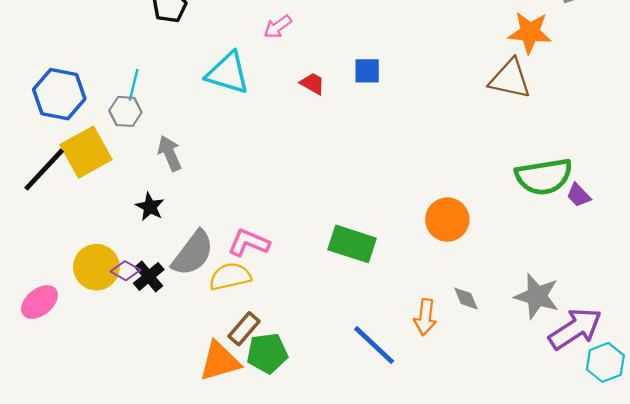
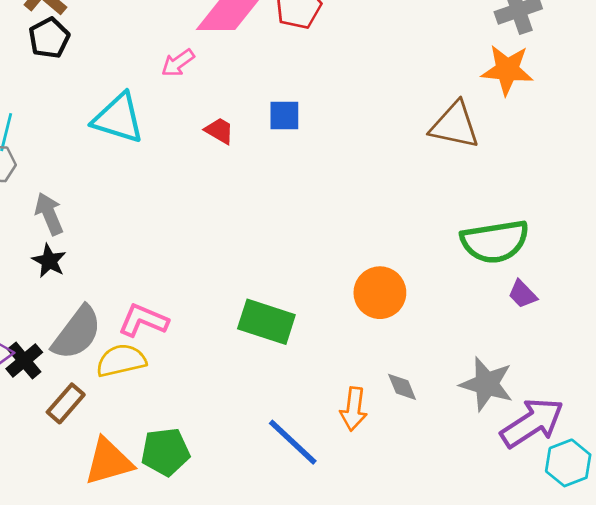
orange star: (530, 32) -> (507, 70), moved
purple trapezoid: (579, 195) -> (522, 294), moved
black star: (150, 207) -> (49, 261), moved
brown rectangle: (244, 329) -> (66, 403), moved

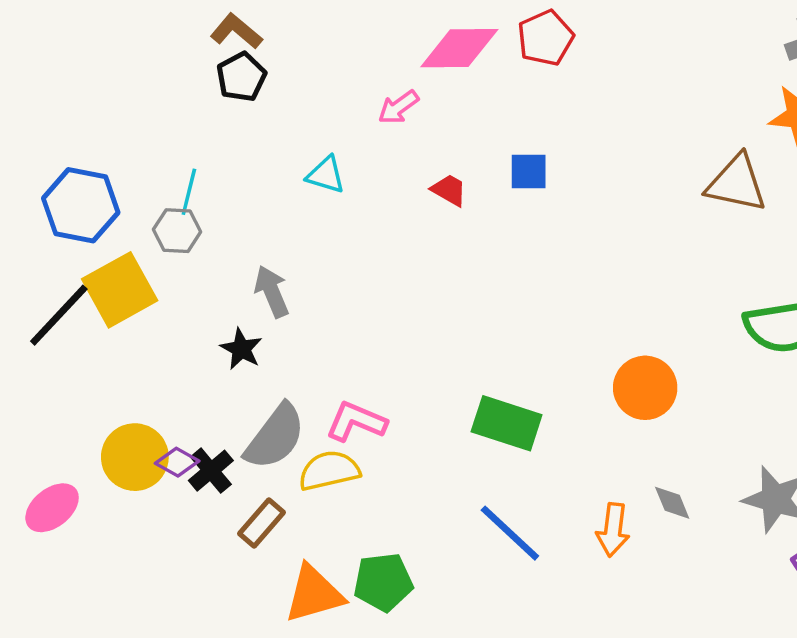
cyan triangle: (118, 118) -> (326, 175), size x0.6
gray arrow: (49, 214) -> (272, 291), moved
blue line: (293, 442) -> (510, 533), moved

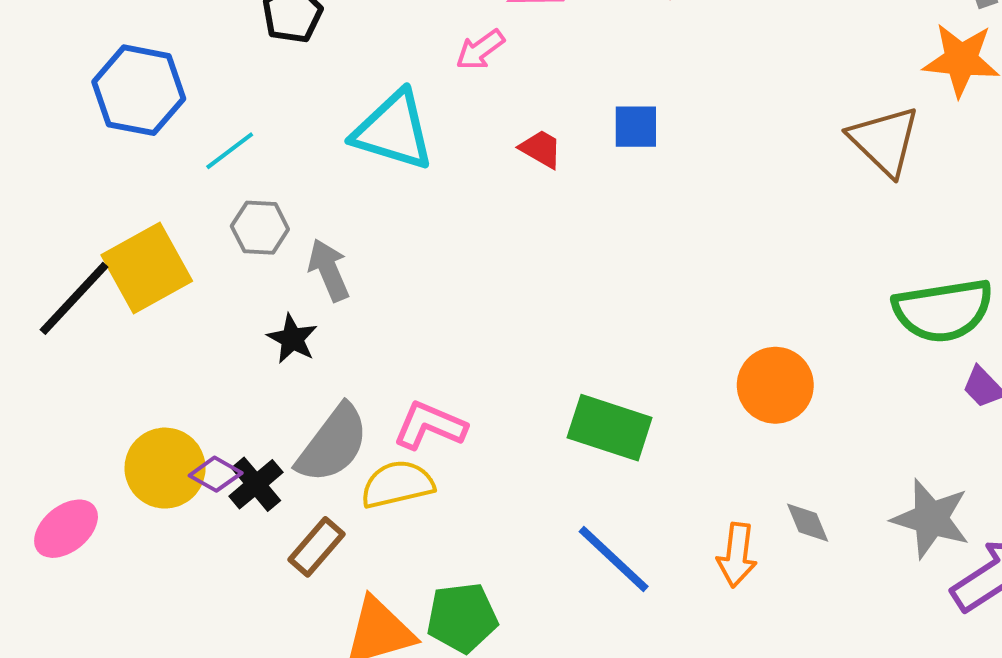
cyan triangle: (326, 175) -> (393, 131), size x1.8
brown triangle: (736, 183) -> (884, 141), turned 32
cyan line: (189, 192) -> (230, 151), turned 39
blue hexagon: (81, 205) -> (139, 90), moved
gray hexagon: (177, 231) -> (260, 228), moved

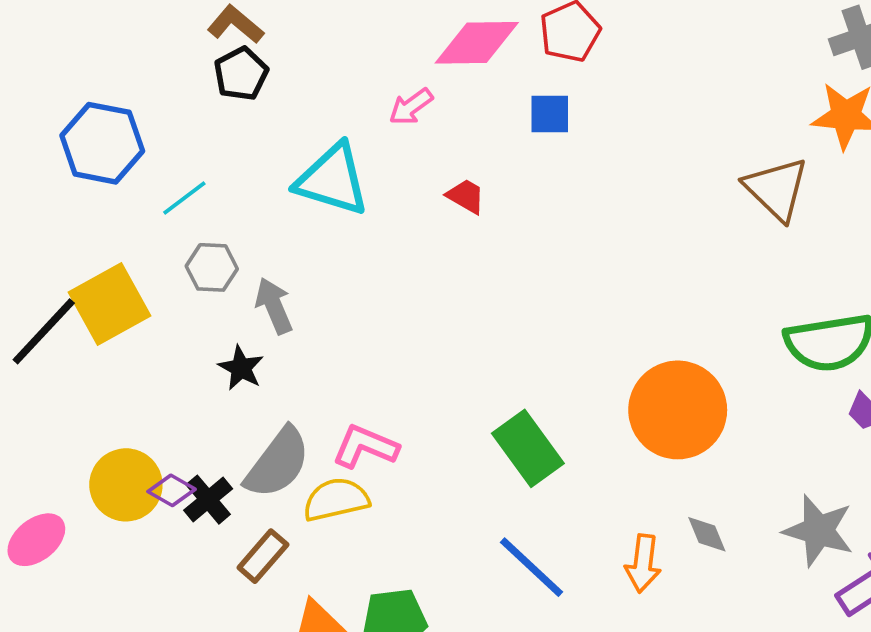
blue square: (636, 127) -> (550, 114), moved
orange circle: (775, 385) -> (678, 410), size x1.4
green rectangle: (610, 428) -> (528, 448), turned 36

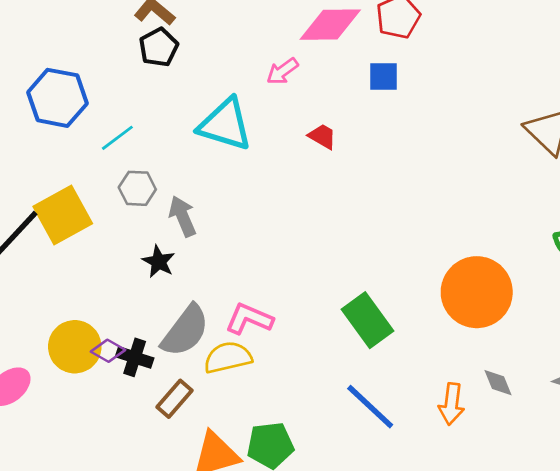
black cross: (208, 500) -> (135, 357), turned -32

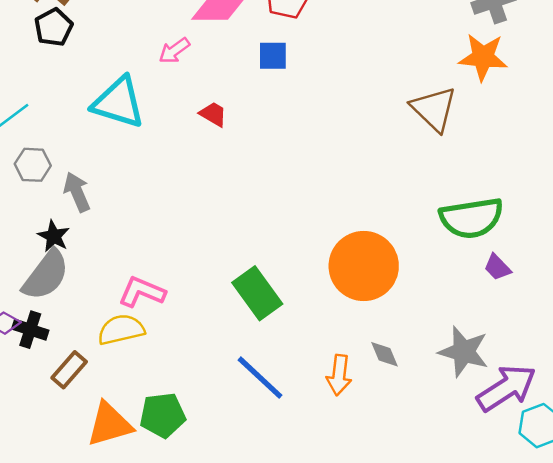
gray semicircle: (185, 331) -> (46, 275), moved

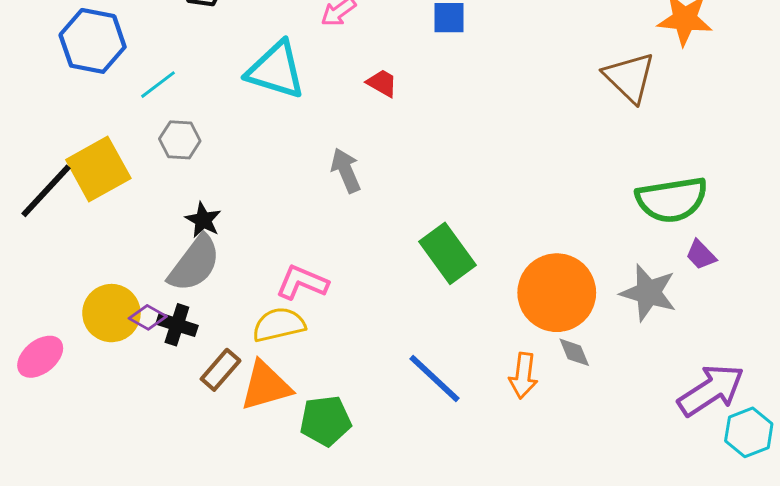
gray arrow: (77, 192) -> (346, 170), moved
orange circle: (364, 266) -> (557, 293), moved
green rectangle: (257, 293) -> (448, 253), moved
gray star: (464, 352) -> (648, 293), moved
orange triangle: (109, 424) -> (266, 386), moved

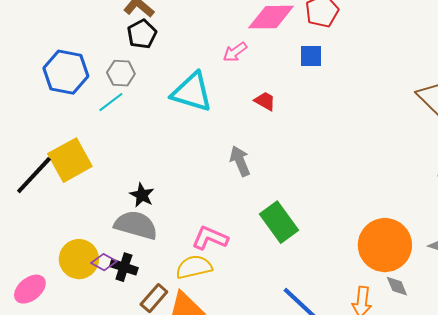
gray hexagon: (180, 140) -> (121, 73), moved
green rectangle: (448, 253) -> (279, 222), moved
gray semicircle: (194, 264) -> (136, 225), turned -111

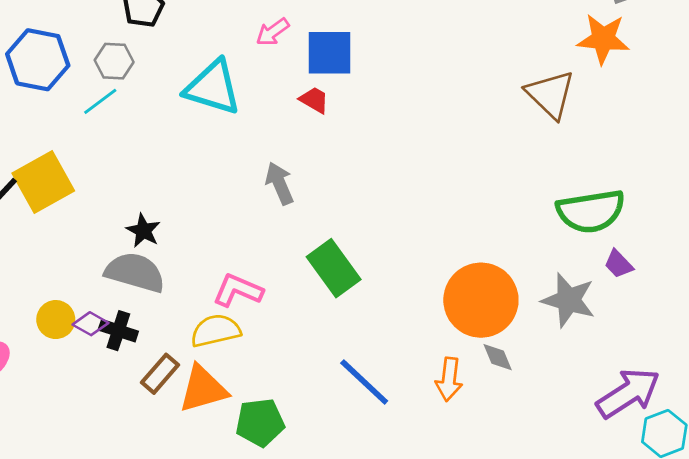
blue square: (311, 56) -> (330, 53), moved, size x1.5
yellow circle: (79, 259) -> (56, 320), size x0.7

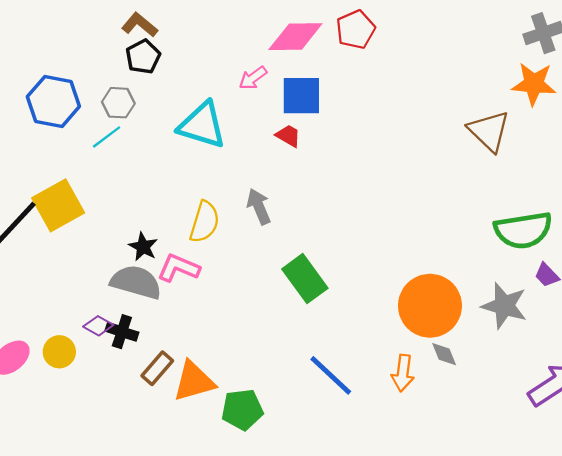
pink L-shape: (238, 290) -> (179, 268), moved
yellow circle: (56, 320) -> (59, 352), moved
yellow semicircle: (216, 331) -> (205, 222), moved, turned 120

